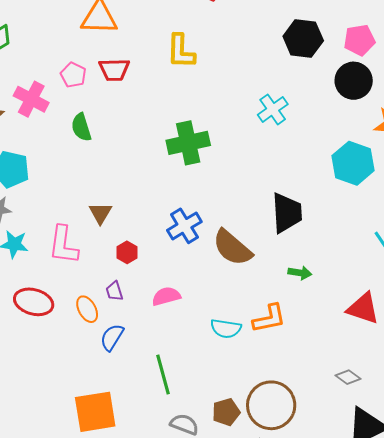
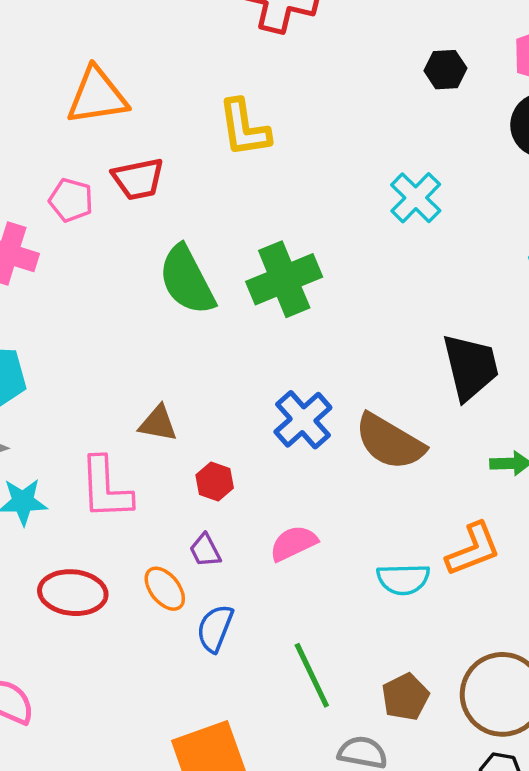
black hexagon: (303, 39) -> (445, 70), size x0.6
green semicircle: (81, 127) -> (187, 280), moved, size x1.5
brown triangle: (100, 213) -> (158, 423), turned -40
brown pentagon: (226, 412) -> (405, 697), moved

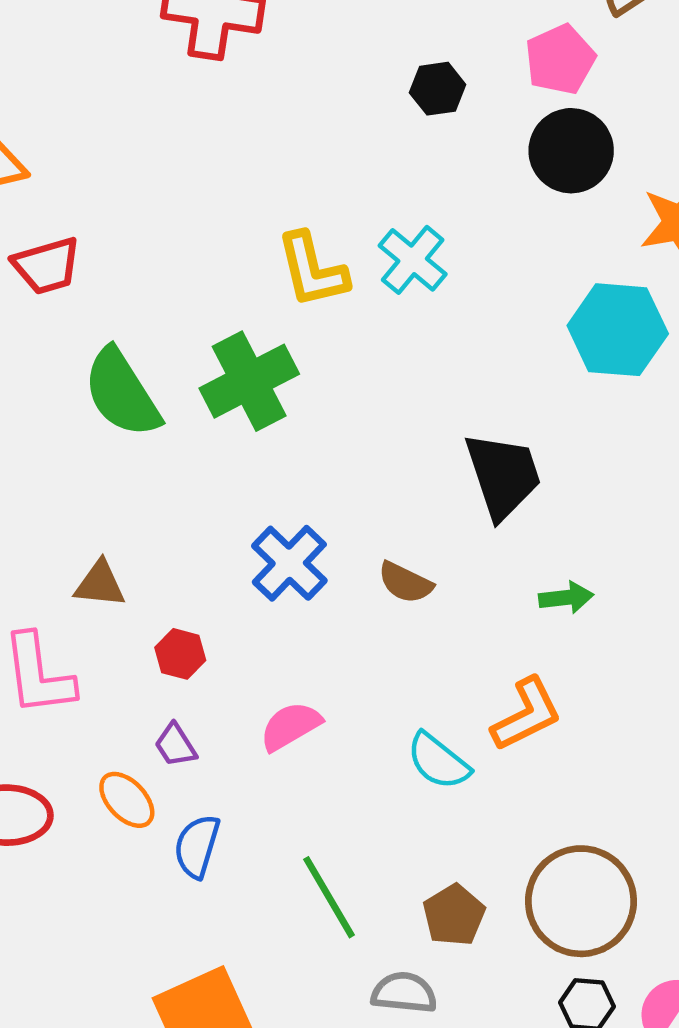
yellow L-shape: (244, 128) -> (312, 270), moved
brown semicircle: (390, 442) -> (405, 583), size x0.6
cyan semicircle: (403, 579) -> (438, 761), turned 45

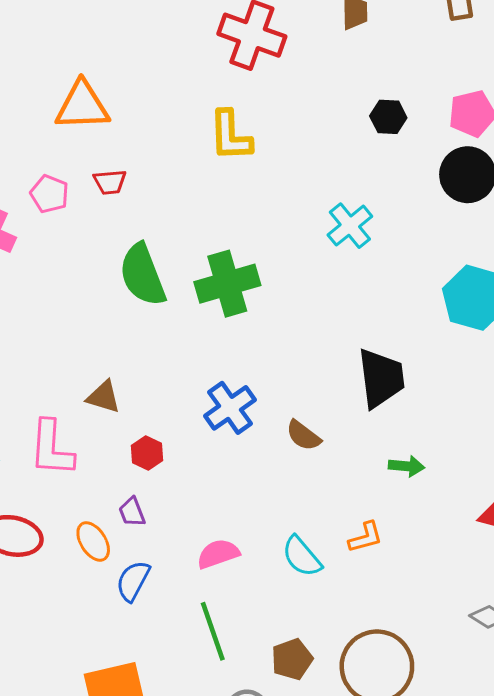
red trapezoid: (47, 266) -> (110, 182), size x0.7
yellow L-shape: (312, 270) -> (230, 136), moved
orange L-shape: (527, 714) -> (366, 537), size x0.7
pink semicircle: (290, 726) -> (218, 554), moved

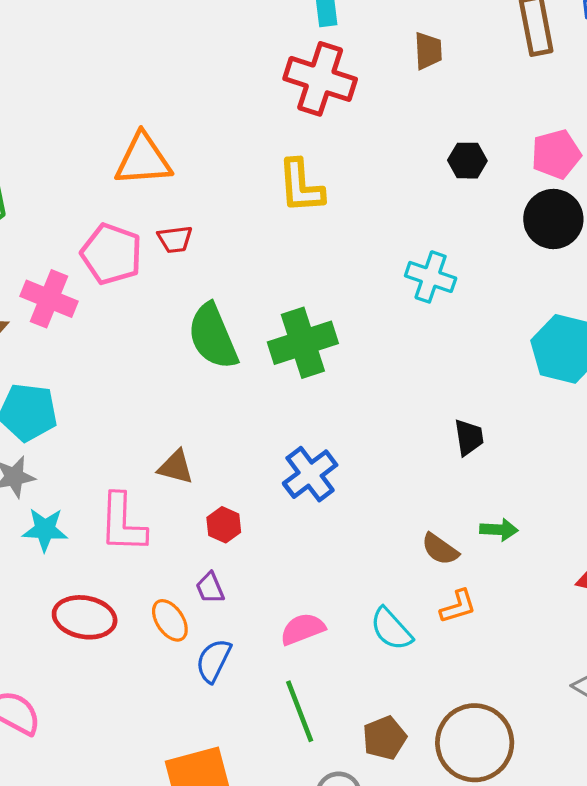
pink pentagon: (49, 194) -> (111, 254), size x1.5
cyan cross: (350, 226) -> (431, 277), turned -30
black trapezoid: (381, 378) -> (469, 437), size x0.6
brown semicircle: (303, 436) -> (440, 549), moved

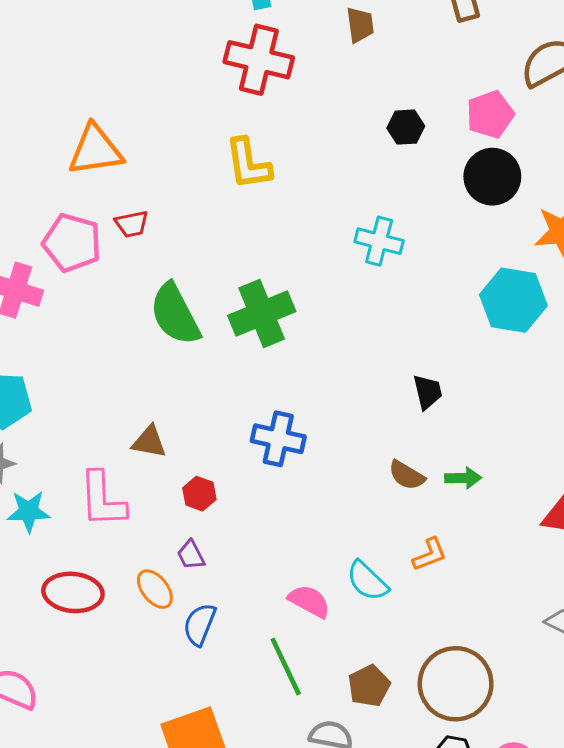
blue cross: (310, 474) -> (278, 439), turned -36
brown semicircle: (440, 549) -> (407, 475), moved
pink semicircle: (303, 629) -> (309, 601), moved, turned 54

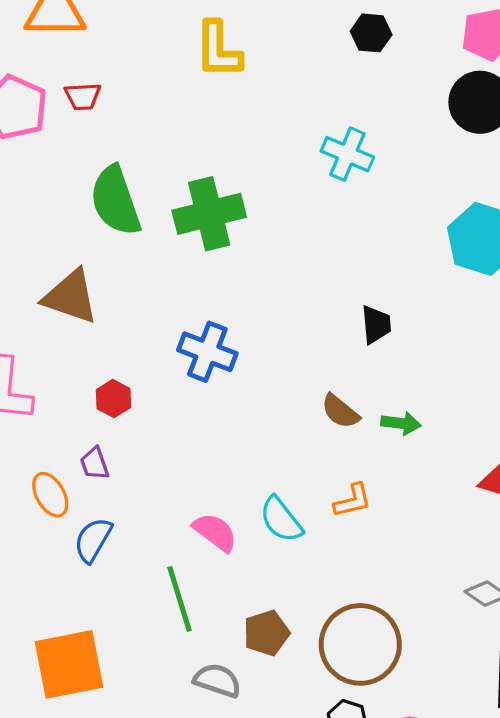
black hexagon: (406, 127) -> (371, 33), moved
brown triangle: (149, 442) -> (71, 297), moved, size x1.5

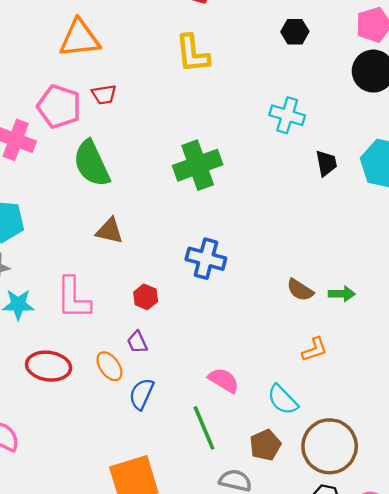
green semicircle: (115, 201) -> (92, 163), moved
brown triangle: (71, 297) -> (110, 231), size x0.7
black trapezoid: (376, 325) -> (326, 163), moved
cyan semicircle: (281, 519) -> (283, 400), moved

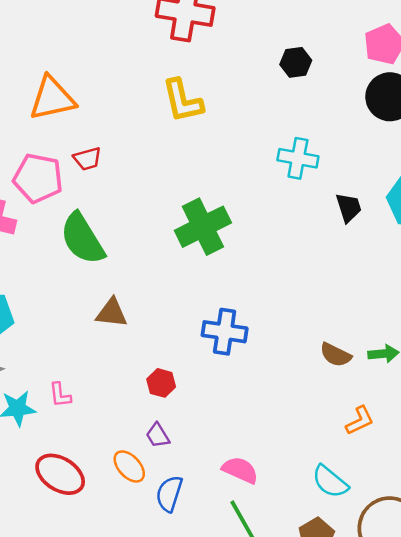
pink L-shape: (73, 298) -> (60, 395), moved, size x0.5
red ellipse: (49, 366) -> (60, 474), turned 30
pink semicircle: (224, 380) -> (240, 470), moved

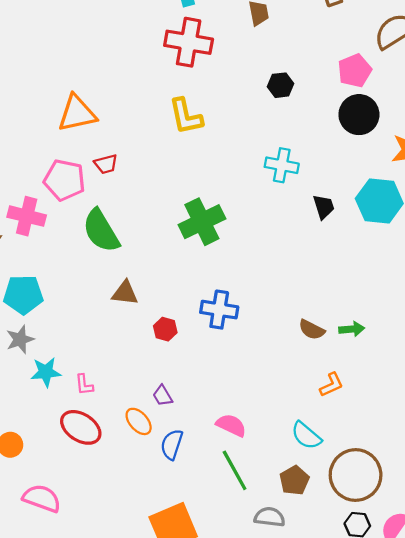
red hexagon: (161, 383) -> (165, 329), moved
pink L-shape: (60, 395) -> (84, 385), moved

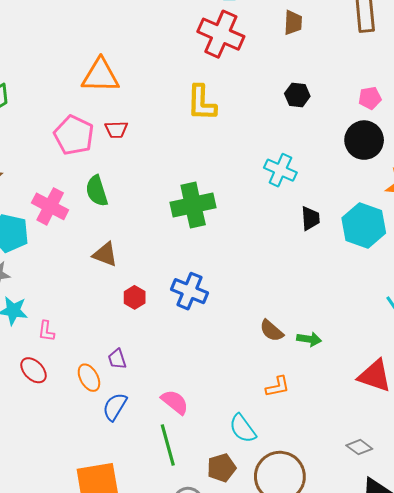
pink pentagon: (355, 71) -> (370, 98), size x0.7
pink cross: (27, 216) -> (50, 206), moved
green semicircle: (101, 231) -> (97, 191), size x0.7
red ellipse: (81, 427) -> (34, 370), size x0.7

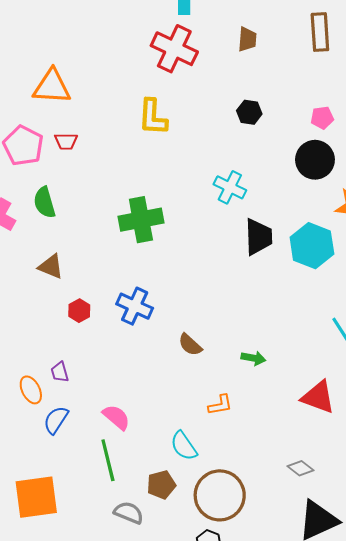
black trapezoid: (310, 218) -> (258, 237), size x1.5
brown semicircle: (271, 331) -> (190, 345), moved

